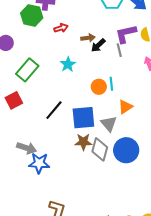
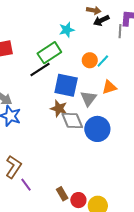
green rectangle: (27, 70) -> (49, 53), moved
cyan line: (111, 84) -> (103, 61), turned 32
gray diamond: (100, 149) -> (72, 120), turned -55

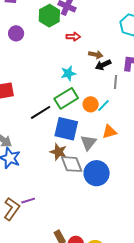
gray line: (120, 31) -> (115, 82), moved
green rectangle: (49, 53) -> (66, 98), moved
purple line: (26, 185) -> (28, 201), moved, turned -72

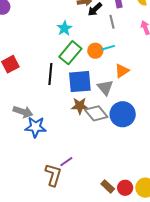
cyan line: (104, 105) -> (108, 48), turned 48
black line: (41, 112) -> (50, 74), turned -35

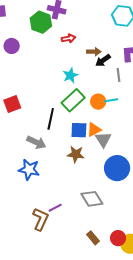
orange triangle: (122, 71) -> (94, 130), moved
blue square: (80, 82) -> (79, 130), size x0.7
gray arrow: (23, 112) -> (36, 142), moved
gray diamond: (96, 113) -> (92, 199), moved
red circle: (125, 188) -> (118, 238), moved

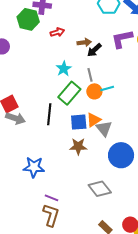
gray line: (118, 75) -> (90, 75), moved
gray arrow: (36, 142) -> (15, 118), moved
purple line: (55, 208) -> (51, 198), moved, turned 56

